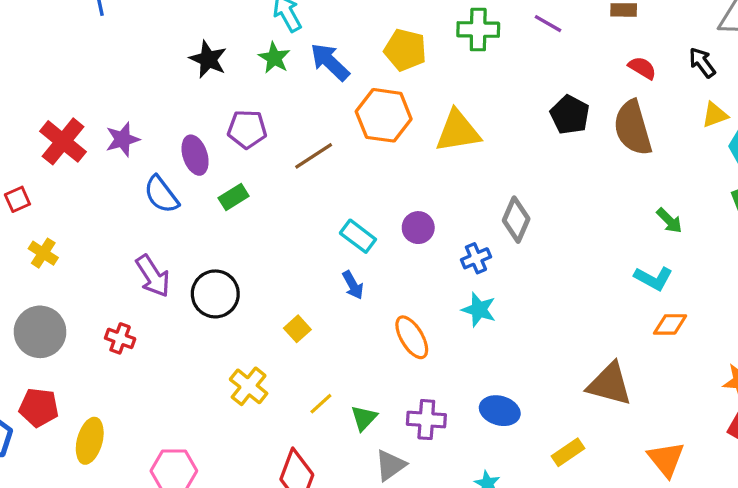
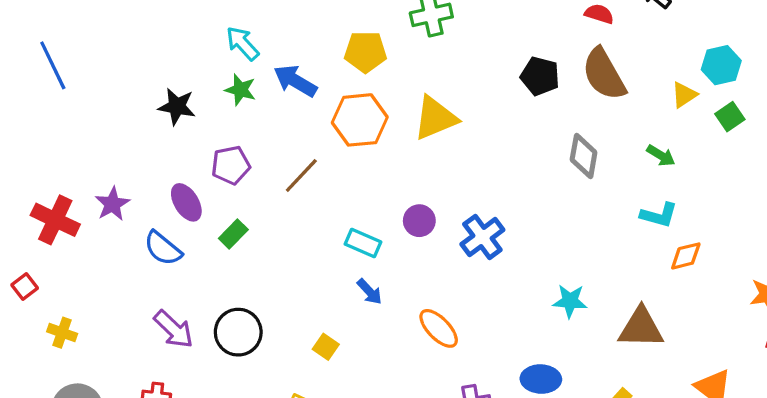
yellow triangle: (715, 115) -> (684, 95), moved
gray diamond: (516, 220) -> (584, 156), moved
blue cross: (476, 258) -> (482, 237), size x1.5
cyan star: (479, 310) -> (570, 301), moved

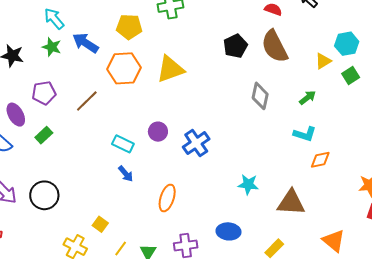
black pentagon: (540, 76) -> (235, 46), turned 30
green arrow: (661, 156) -> (307, 98), turned -72
orange ellipse: (439, 328) -> (167, 198), turned 60
yellow square: (326, 347) -> (100, 224), moved

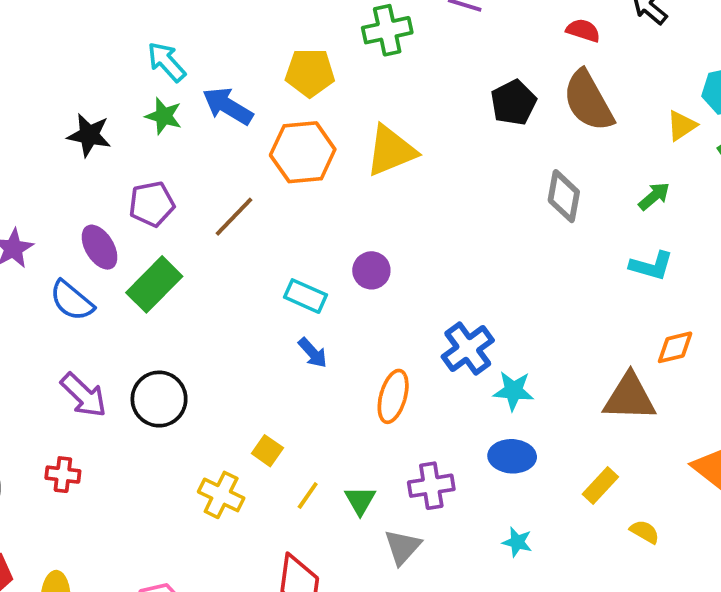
green rectangle: (44, 135) -> (154, 284), size x1.6
blue cross: (196, 143) -> (468, 349), moved
orange diamond: (320, 160) -> (675, 347), moved
cyan star: (248, 184) -> (513, 391), moved

